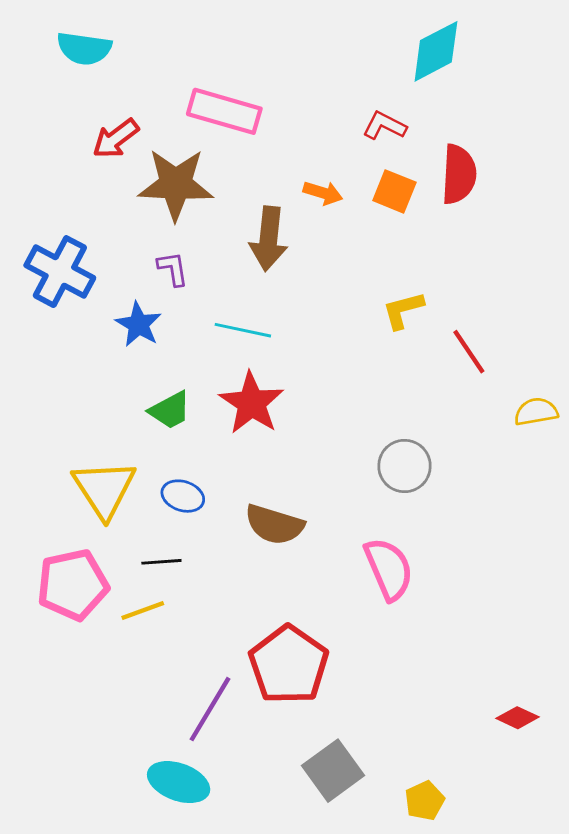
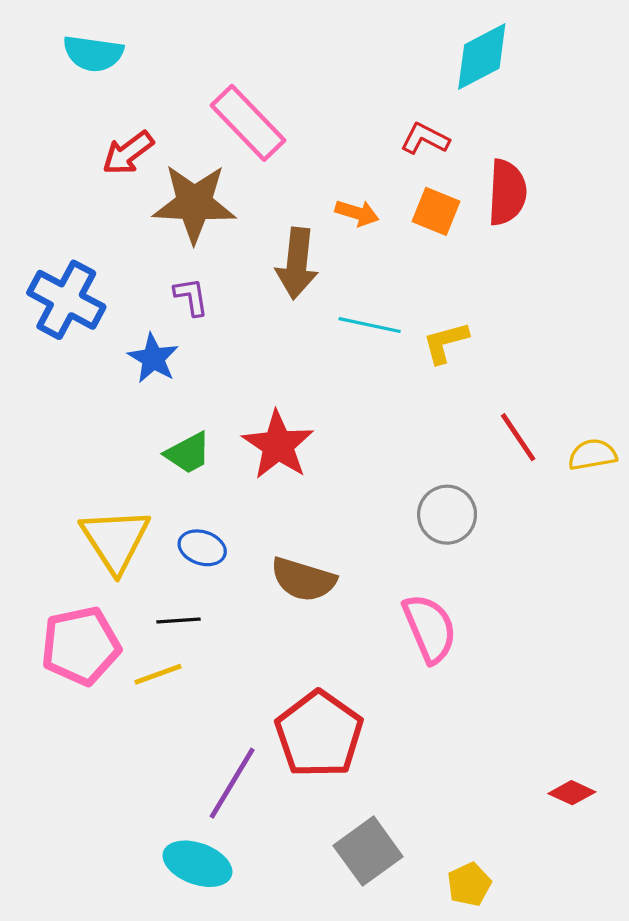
pink rectangle: (224, 111) -> (248, 123), turned 30
cyan line: (243, 330) -> (370, 325), moved
red line: (469, 352) -> (518, 437), moved

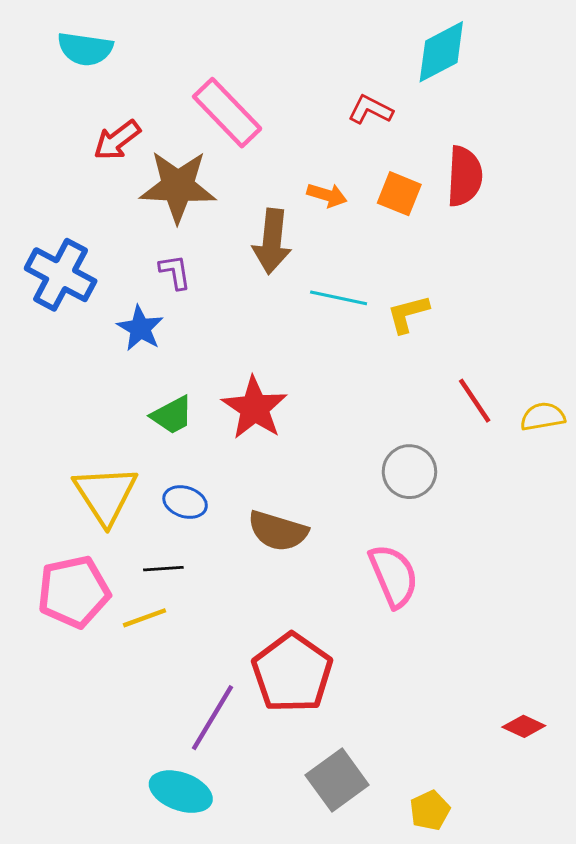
red L-shape: (425, 139) -> (370, 110), moved

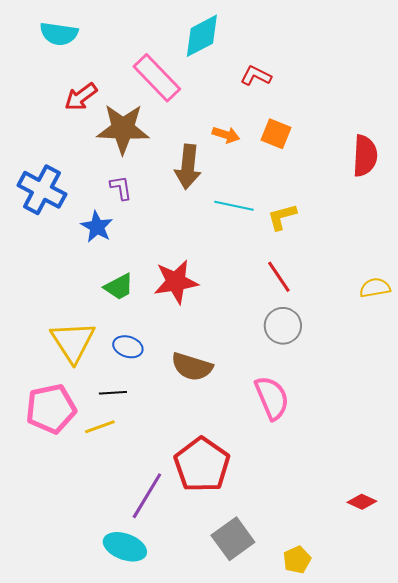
cyan diamond: (441, 52) -> (202, 36), moved
red semicircle: (464, 176) -> (365, 156), moved
red line: (475, 401) -> (279, 277), moved
red star: (255, 408) -> (176, 282), turned 30

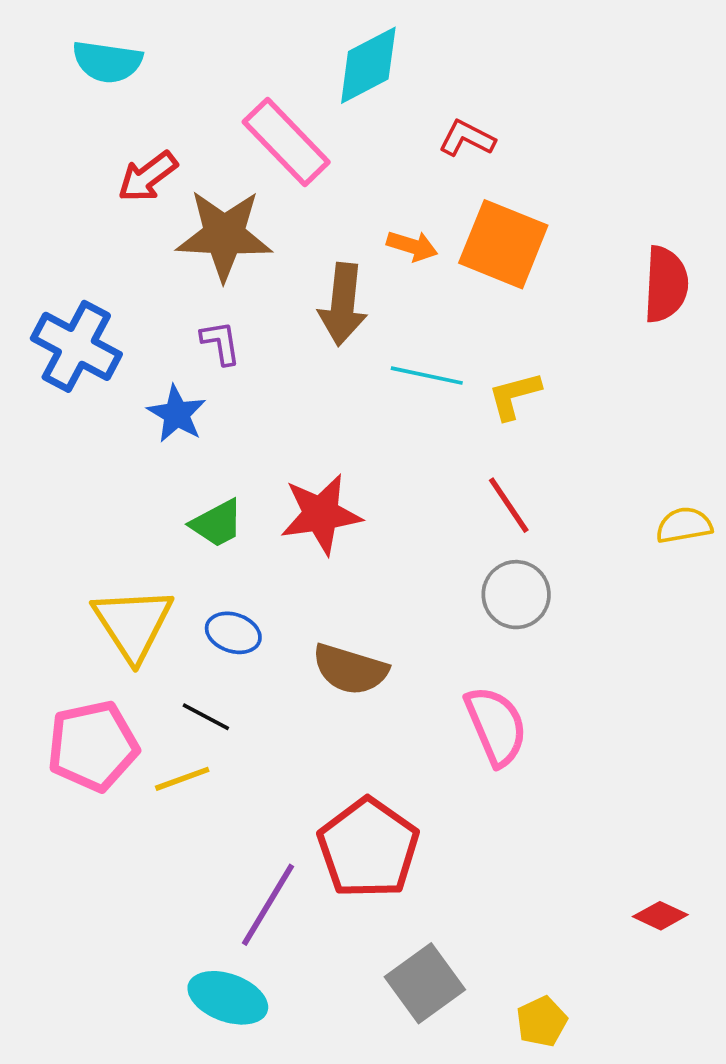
orange square: (276, 134) -> (503, 244), size x1.6
black line: (113, 393) -> (206, 717), turned 32

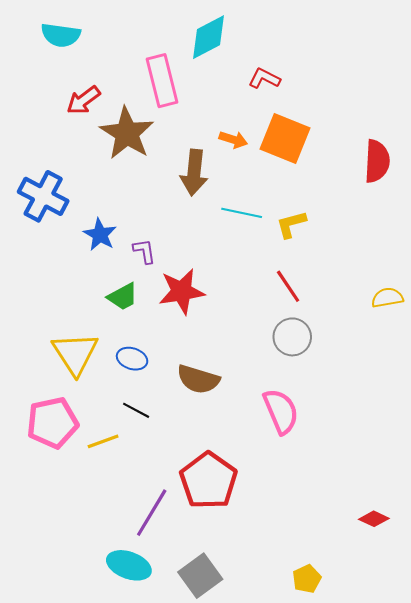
pink rectangle: (286, 142) -> (162, 81), turned 30
brown star: (224, 235) -> (127, 133), turned 30
purple L-shape: (221, 343) -> (144, 251), moved
black line: (206, 717) -> (136, 410), moved
gray square: (425, 983) -> (200, 576), moved

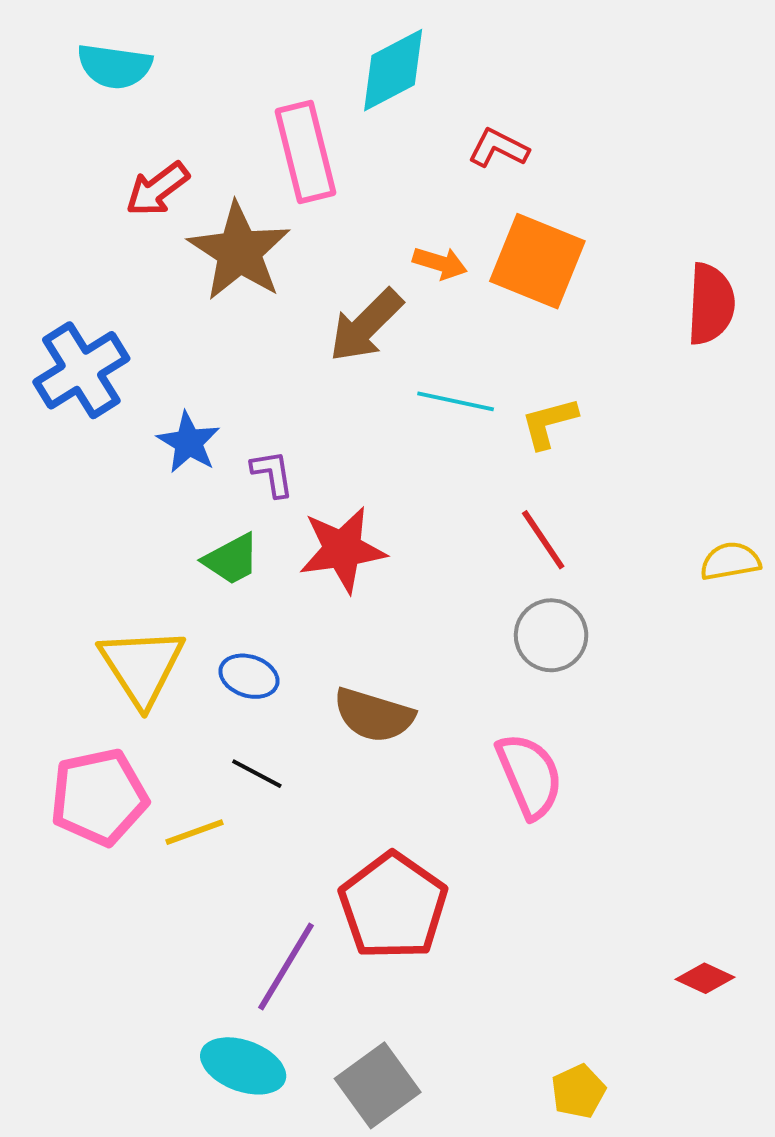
brown arrow: (194, 173) -> (366, 325), turned 39
blue cross: (43, 196) -> (81, 370), turned 30

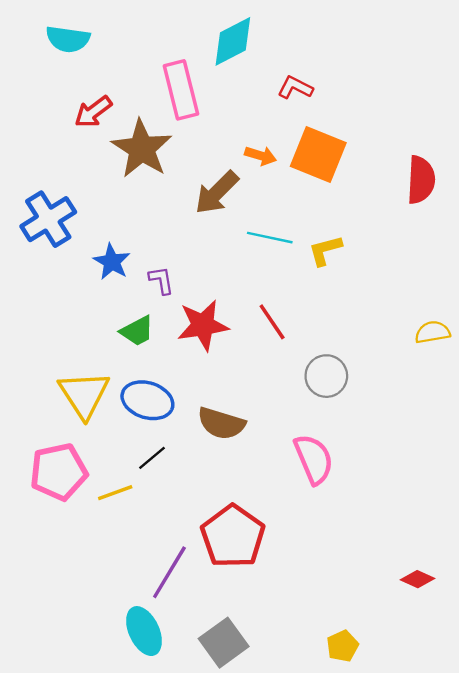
red line: (543, 540) -> (272, 322), moved
blue ellipse: (249, 676) -> (147, 400), size x1.5
black line: (257, 774) -> (152, 458), turned -68
cyan ellipse: (243, 1066) -> (144, 631), turned 45

